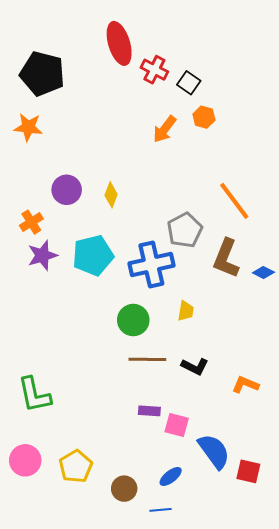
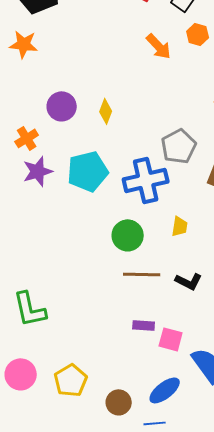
orange arrow: (165, 129) -> (159, 46), turned -80
blue ellipse: (171, 476) -> (165, 390), size x1.4

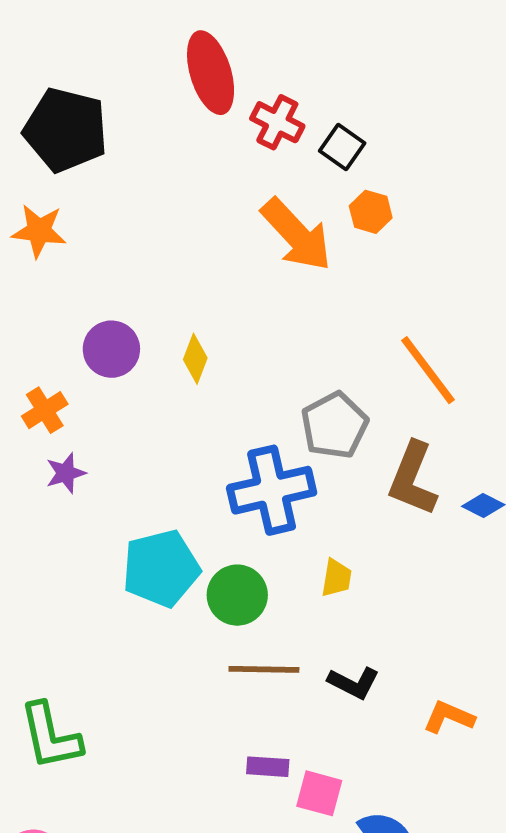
orange arrow: (159, 46) -> (296, 235), size x1.5
purple star: (38, 171) -> (66, 473), size x0.7
cyan pentagon: (88, 171) -> (161, 568), moved

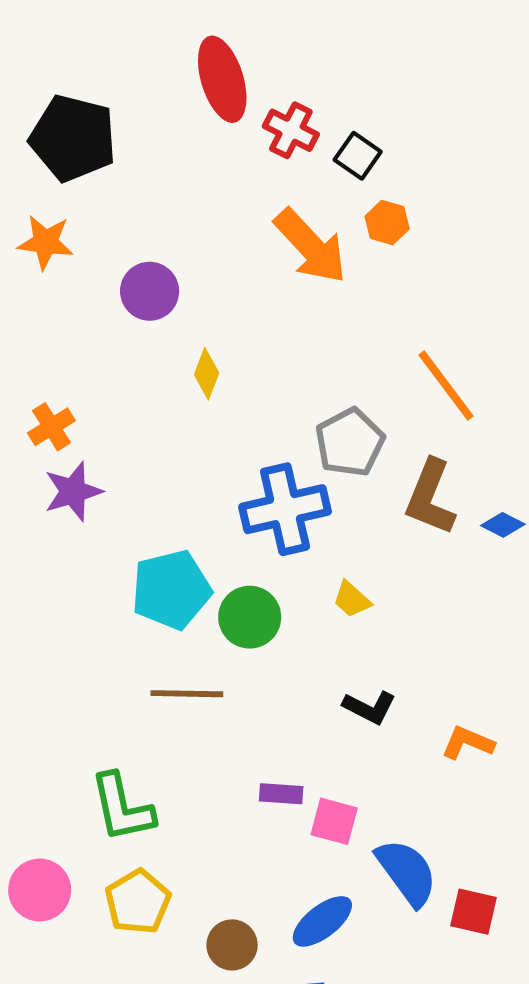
purple circle: (111, 349) -> (150, 291), moved
purple star: (66, 473) -> (73, 491), size x1.4
yellow trapezoid: (336, 578) -> (352, 599), turned 123
brown line: (264, 669) -> (187, 694), moved
green L-shape: (50, 736) -> (122, 808), moved

